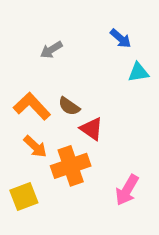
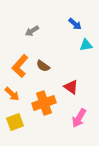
orange L-shape: (32, 106) -> (20, 66), turned -95
red triangle: (92, 129) -> (71, 87), moved
orange arrow: (35, 147) -> (12, 94), moved

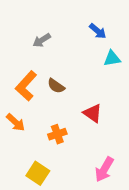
orange cross: (44, 103) -> (57, 134), size x0.6
pink arrow: (79, 118) -> (104, 169), moved
yellow square: (15, 122) -> (38, 173), moved, turned -36

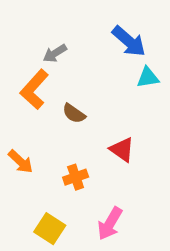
blue arrow: (98, 31) -> (129, 41), size x1.5
orange L-shape: (26, 86) -> (34, 89), moved
pink arrow: (104, 169) -> (110, 224), moved

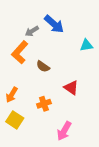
blue arrow: (129, 41) -> (54, 24), moved
orange arrow: (21, 162) -> (12, 95), turned 77
yellow square: (50, 229) -> (15, 120), moved

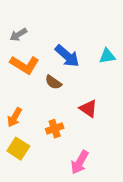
blue arrow: (54, 24) -> (67, 56), moved
gray arrow: (32, 31) -> (18, 35), moved
orange L-shape: (20, 52) -> (25, 65), turned -100

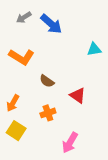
gray arrow: (18, 35) -> (24, 17), moved
blue arrow: (67, 56) -> (51, 24), moved
brown semicircle: (53, 82) -> (47, 81), moved

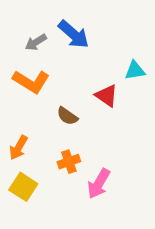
gray arrow: (24, 17) -> (36, 42), moved
red triangle: (78, 95) -> (107, 96), moved
pink arrow: (70, 143) -> (99, 184), moved

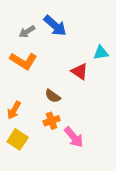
brown semicircle: (67, 116) -> (53, 96), moved
pink arrow: (99, 184) -> (74, 137), turned -70

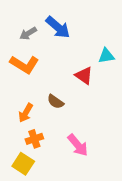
orange arrow: (14, 110) -> (26, 113), moved
orange cross: (52, 121) -> (34, 139), moved
yellow square: (18, 139) -> (23, 164), moved

